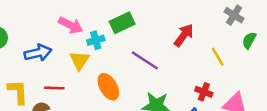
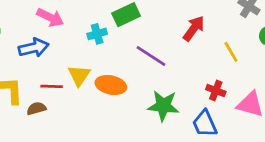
pink arrow: (71, 25) -> (50, 17), moved
yellow triangle: (79, 60) -> (79, 75), moved
orange ellipse: (108, 87) -> (111, 85), turned -48

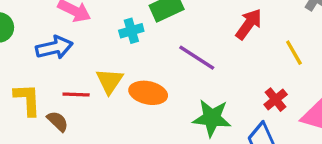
red cross: (216, 91) -> (276, 100), turned 30
brown semicircle: (36, 108) -> (58, 121), turned 60

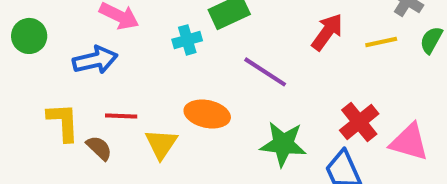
yellow line: (294, 53) -> (381, 42), moved, turned -72
yellow triangle: (110, 81) -> (161, 144), moved
red cross: (276, 100) -> (359, 122), size x1.4

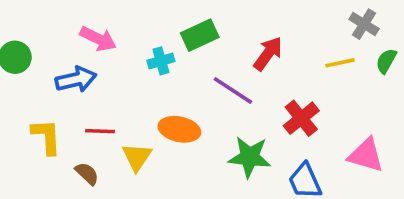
red arrow: (327, 32) -> (268, 54), moved
red cross: (359, 122) -> (301, 118), moved
brown semicircle: (99, 148) -> (87, 174), moved

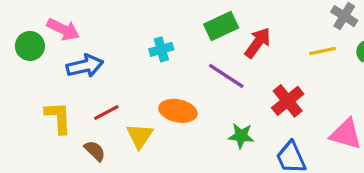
green rectangle: (200, 35) -> (221, 26), moved
pink arrow: (98, 39) -> (63, 29), moved
red line: (100, 131) -> (106, 113), turned -30
green star: (250, 157) -> (241, 136), size x0.7

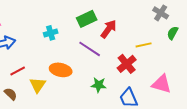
yellow line: (323, 51) -> (144, 45), moved

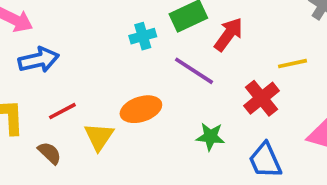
cyan cross: (51, 33) -> (143, 36), moved
orange ellipse: (61, 70) -> (141, 109), turned -30

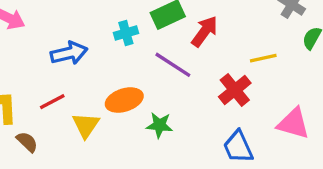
blue arrow: (39, 60) -> (69, 53), moved
green star: (210, 137) -> (159, 125), moved
brown semicircle: (50, 153) -> (27, 142), moved

